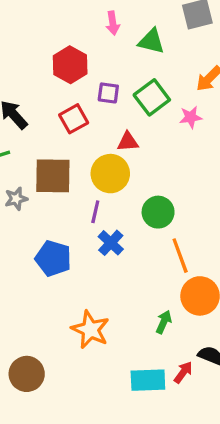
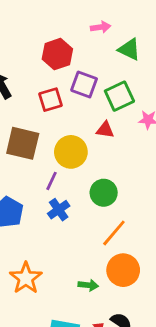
pink arrow: (113, 23) -> (100, 27), turned -102
purple square: (108, 93) -> (84, 84), size x1.4
red triangle: (128, 142) -> (105, 130), moved
orange line: (180, 256) -> (114, 233), turned 48
green arrow: (164, 322) -> (88, 285), turned 60

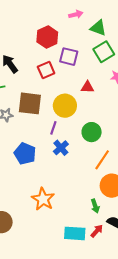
green square: (119, 96) -> (104, 52), moved
green arrow: (88, 285) -> (95, 206), moved, turned 72

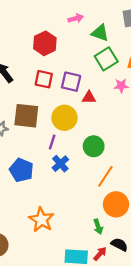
purple square: (69, 57) -> (71, 82), moved
red square: (46, 70) -> (44, 79), turned 36

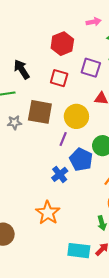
purple square: (71, 82) -> (91, 68), moved
blue cross: (60, 164) -> (60, 174), moved
blue pentagon: (21, 170) -> (81, 160), moved

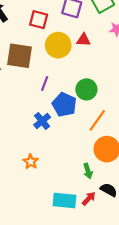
yellow circle: (76, 116) -> (58, 45), moved
orange star: (48, 213) -> (31, 162), size x0.6

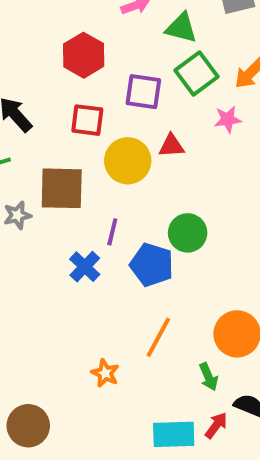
orange line: (97, 120) -> (158, 337), moved
blue cross: (42, 121) -> (85, 267), moved

